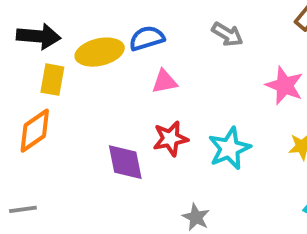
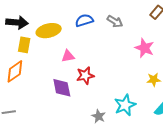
blue semicircle: (147, 38) -> (84, 20), moved
pink triangle: (164, 82) -> (68, 56), moved
cyan star: (229, 148) -> (125, 105), moved

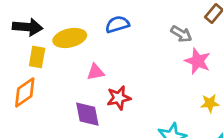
gray arrow: (115, 21) -> (181, 34), moved

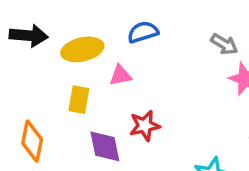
yellow rectangle: (37, 57) -> (79, 100), moved
pink triangle: (96, 72) -> (120, 75), moved
orange diamond: (25, 92) -> (32, 141), moved, turned -44

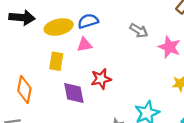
blue semicircle: (143, 32) -> (88, 21), moved
gray arrow: (224, 44) -> (139, 31), moved

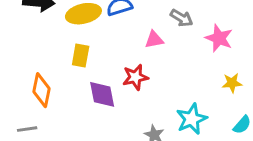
pink triangle: (85, 45) -> (154, 40), moved

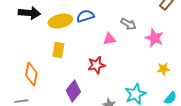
purple diamond: (102, 94) -> (73, 91), moved, turned 50

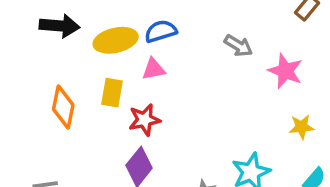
pink triangle: (109, 39) -> (154, 69), moved
red star: (96, 65) -> (144, 120), moved
orange diamond: (31, 74) -> (63, 107), moved

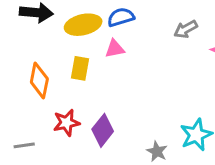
gray arrow: (238, 46) -> (186, 29), turned 120
red star: (144, 120) -> (66, 123), moved

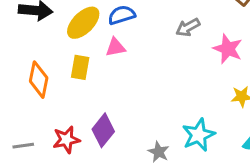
yellow ellipse: (83, 25) -> (83, 23), turned -32
red star: (66, 123) -> (66, 140), moved

